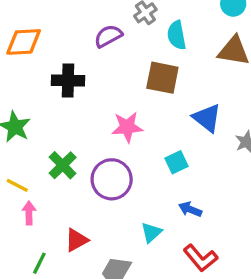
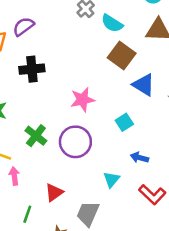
cyan semicircle: (177, 35) -> (112, 23), turned -40
purple semicircle: (108, 36) -> (24, 26), moved
brown square: (162, 78) -> (122, 56), moved, turned 32

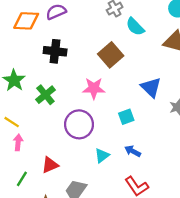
brown square: (122, 56) -> (111, 55), moved
green cross: (36, 136) -> (45, 95), moved
cyan triangle: (112, 179) -> (102, 155), moved

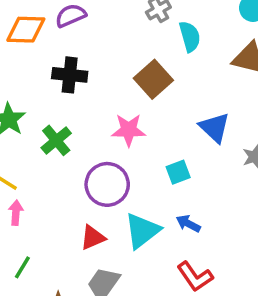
cyan semicircle: (135, 27) -> (190, 37), turned -150
cyan triangle: (102, 155) -> (142, 231), size x1.6
red triangle: (50, 165) -> (93, 238), moved

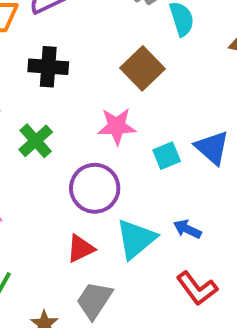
blue triangle: (215, 128) -> (212, 148), moved
cyan square: (178, 172) -> (167, 156), moved

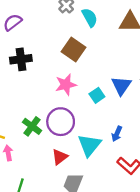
green cross: (36, 141) -> (32, 126), moved
blue triangle: (212, 148) -> (121, 86), turned 35
blue arrow: (187, 229) -> (117, 134), turned -80

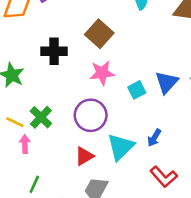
brown square: (74, 49) -> (99, 34), moved
black cross: (21, 59) -> (54, 51), moved
green cross: (32, 126) -> (41, 117), moved

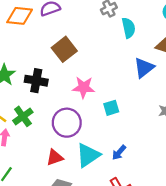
brown square: (99, 34) -> (64, 49), moved
black cross: (54, 51) -> (36, 81), moved
blue triangle: (167, 82) -> (144, 68), moved

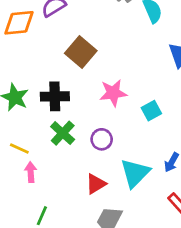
green cross: (23, 116) -> (63, 133), moved
purple circle: (67, 123) -> (102, 139), size x0.6

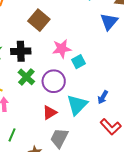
cyan square: (151, 111) -> (79, 62), moved
purple circle: (102, 139) -> (54, 81), size x1.5

